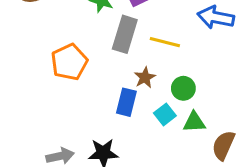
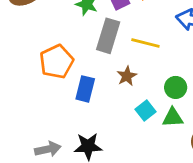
green circle: (183, 88) -> (176, 87), moved
blue rectangle: (126, 102) -> (85, 89), moved

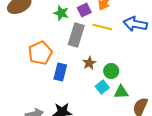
yellow line: (145, 43) -> (102, 27), moved
green circle: (176, 87) -> (111, 71), moved

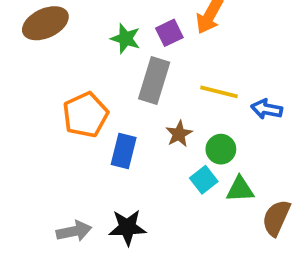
blue arrow: (135, 24) -> (267, 109), moved, size x0.7
yellow line: (102, 27) -> (219, 92), moved

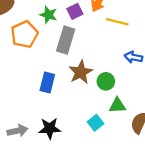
yellow line: (219, 92) -> (117, 22), moved
orange pentagon: (85, 115) -> (24, 34), moved
brown star: (179, 134) -> (81, 72), size x1.5
cyan square: (204, 180) -> (96, 123), moved

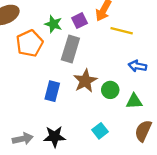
green triangle: (117, 105) -> (134, 101), moved

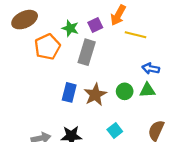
brown star: (85, 81) -> (95, 95), moved
green triangle: (134, 101) -> (147, 90), moved

